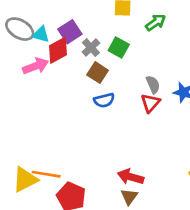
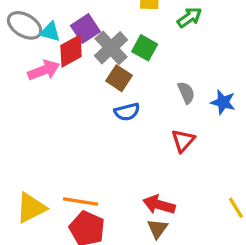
gray cross: (91, 48) -> (111, 48), size x1.5
red triangle: (150, 103) -> (183, 141), moved
orange line: (46, 174) -> (81, 201), moved

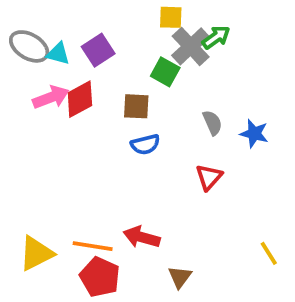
gray cross: (111, 48) -> (191, 46), moved
red diamond: (71, 51) -> (80, 99), moved
brown square: (119, 78) -> (136, 106), turned -30
red arrow: (159, 205) -> (142, 237), moved

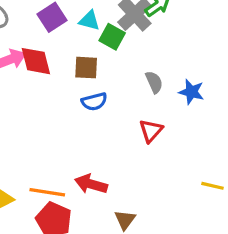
cyan triangle: (58, 54) -> (89, 21), moved
red diamond: (80, 99) -> (36, 61), turned -76
yellow line: (269, 253) -> (212, 186), moved, turned -45

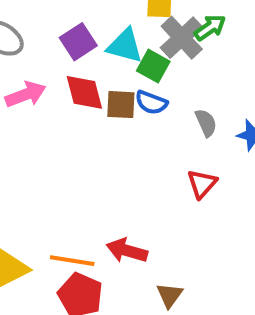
cyan triangle: (89, 21) -> (125, 46), size x1.4
red diamond: (36, 61) -> (84, 92), moved
blue semicircle: (94, 102) -> (151, 103), moved, turned 35

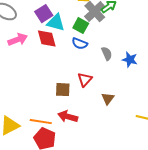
cyan triangle: (125, 46) -> (56, 23), moved
brown square: (121, 105) -> (63, 90), moved
red triangle: (202, 184) -> (85, 80), moved
brown triangle: (169, 295) -> (108, 99), moved

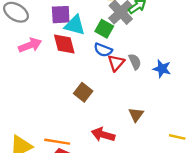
purple square: (44, 14) -> (61, 15), turned 30
red triangle: (85, 80) -> (116, 63), moved
brown square: (63, 90) -> (83, 92), moved, turned 35
red arrow: (68, 117) -> (103, 135), moved

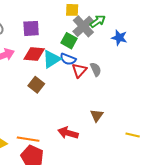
cyan triangle: (75, 25) -> (52, 59), moved, turned -48
red diamond: (64, 44) -> (34, 54), turned -70
blue star: (162, 69) -> (119, 38), moved
brown square: (83, 92) -> (36, 85), moved

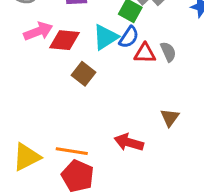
red diamond: (34, 54) -> (65, 40), moved
blue semicircle: (68, 59) -> (129, 37), turned -77
red triangle: (79, 70) -> (145, 53), turned 49

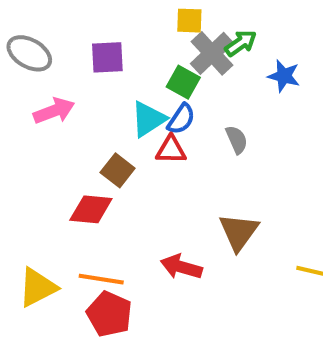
red diamond: (65, 40) -> (91, 209), moved
red triangle: (145, 53) -> (171, 150), moved
brown triangle: (170, 118) -> (239, 232), size x1.5

